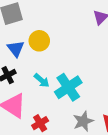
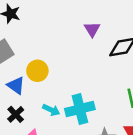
cyan cross: (68, 87) -> (80, 109), turned 36

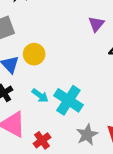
cyan cross: (80, 109) -> (68, 100), turned 36

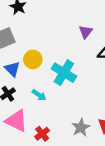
cyan cross: (68, 100) -> (64, 73), moved

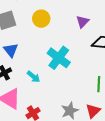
yellow circle: (33, 59) -> (41, 19), moved

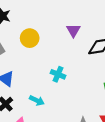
cyan cross: (59, 58) -> (58, 74), size x0.6

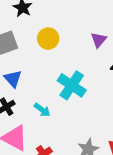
cyan cross: (58, 74) -> (72, 85), size x1.6

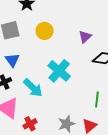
cyan arrow: (42, 110) -> (33, 88), size x1.5

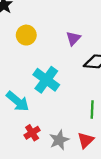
red cross: (30, 124) -> (32, 133), moved

